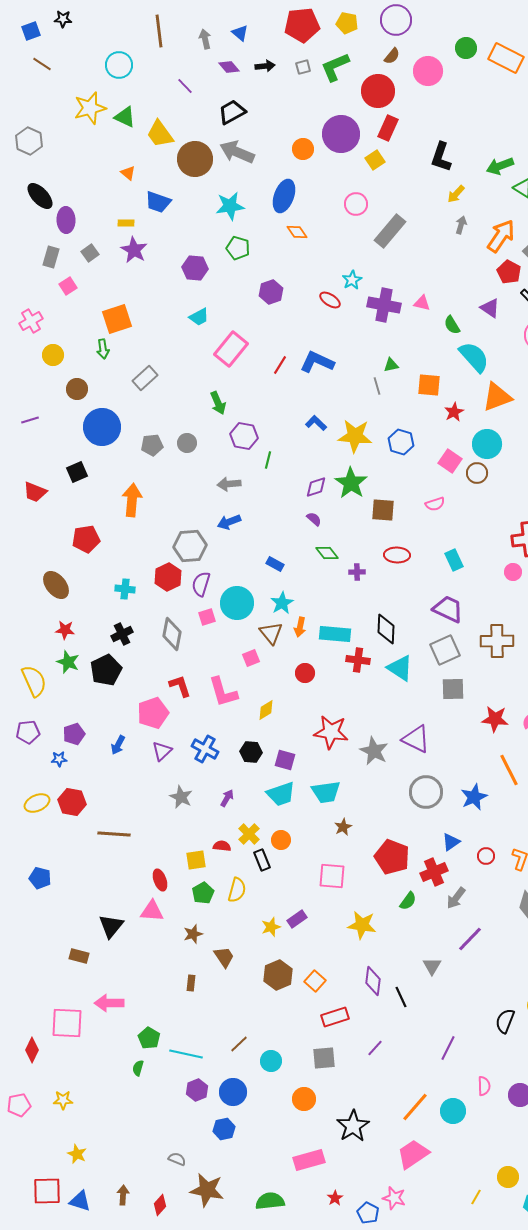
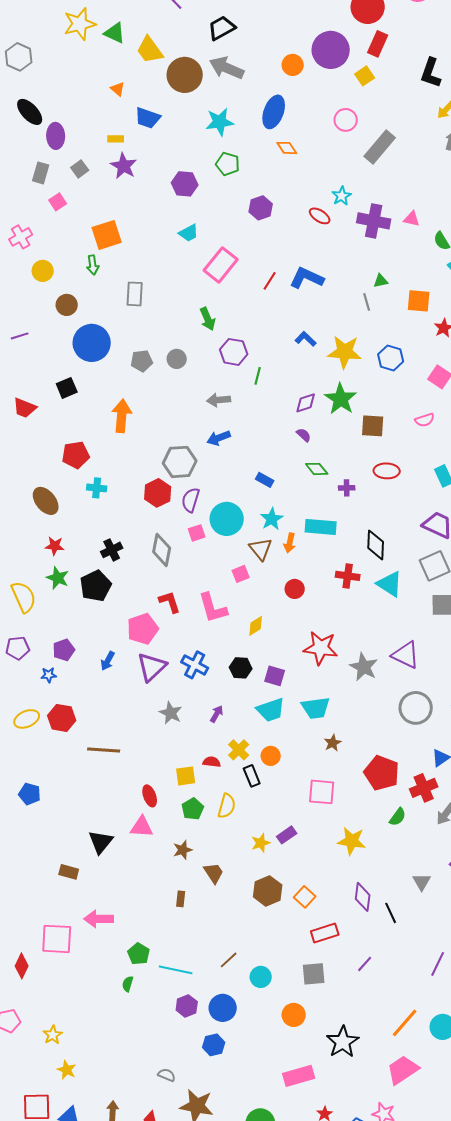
gray rectangle: (145, 378) -> (135, 294), turned -45
cyan cross: (125, 589) -> (97, 488), moved
cyan rectangle: (335, 634) -> (321, 527), moved
purple triangle: (162, 751) -> (152, 667), size x1.5
yellow star: (63, 1100) -> (53, 1035), moved, turned -30

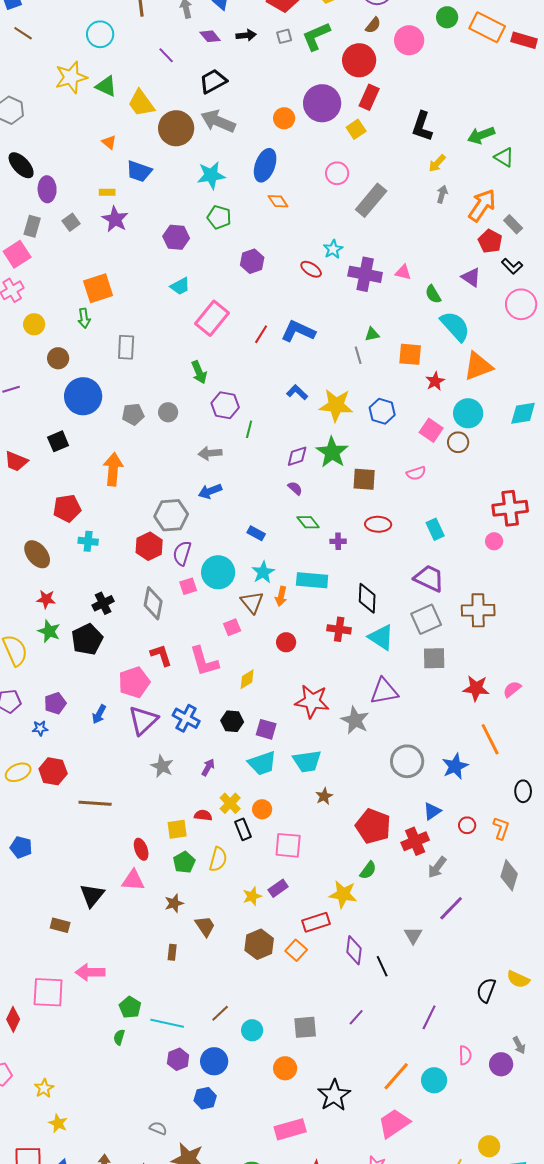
pink square: (58, 202) -> (17, 254), moved, size x1.5
purple triangle: (406, 655) -> (384, 691), moved, turned -36
pink square: (322, 792) -> (288, 845), moved
green semicircle: (398, 817) -> (368, 870), moved
red rectangle: (325, 933) -> (316, 922), moved

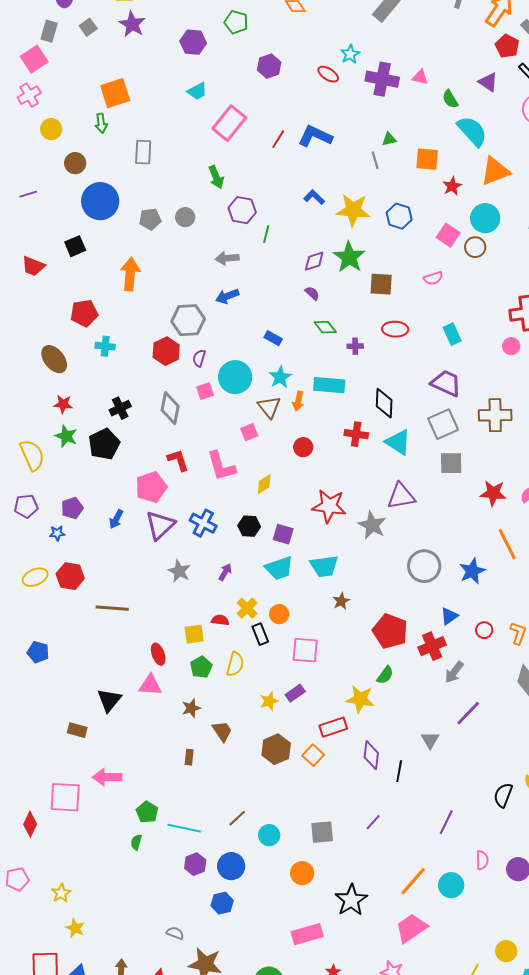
purple semicircle: (182, 553) -> (199, 358), size x0.7
black line: (382, 966) -> (399, 771), turned 35

